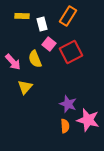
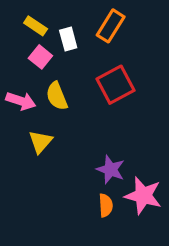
yellow rectangle: (22, 16) -> (36, 26), turned 32
pink square: (49, 44) -> (40, 57), moved
pink arrow: (13, 62) -> (21, 101), turned -30

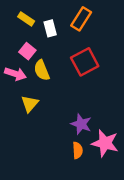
pink square: (40, 57) -> (27, 51), moved

